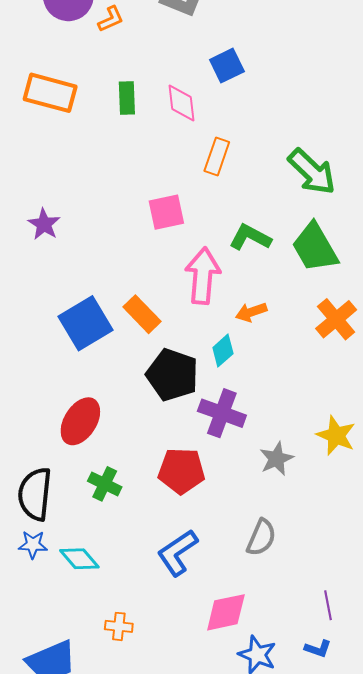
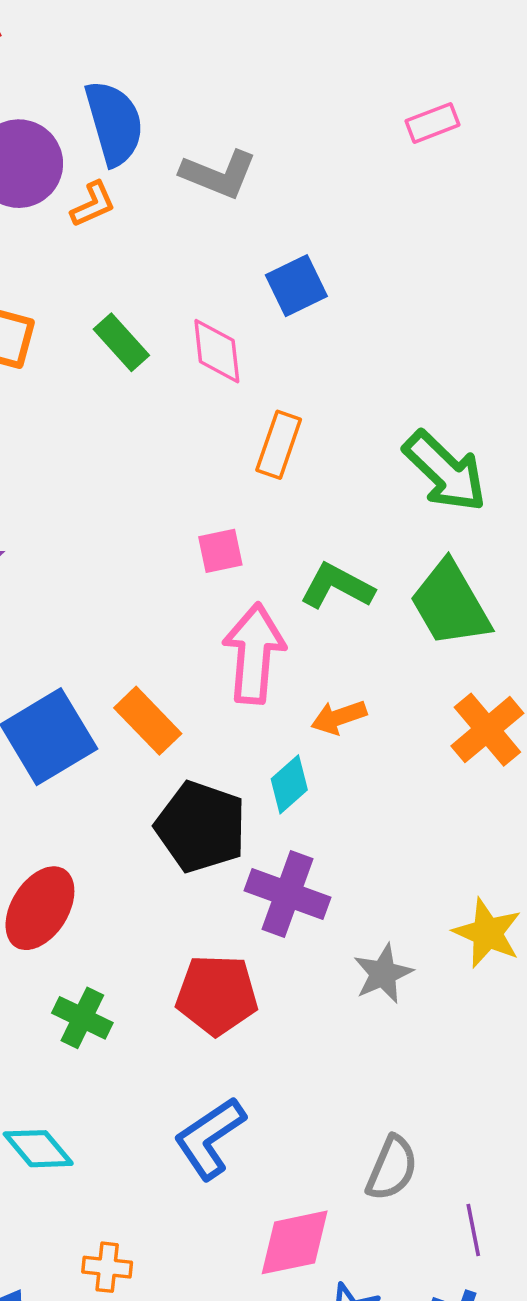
green rectangle: (127, 98) -> (121, 342), turned -40
pink square: (166, 212) -> (220, 551), moved, size x0.7
gray semicircle: (261, 538) -> (392, 1168), moved

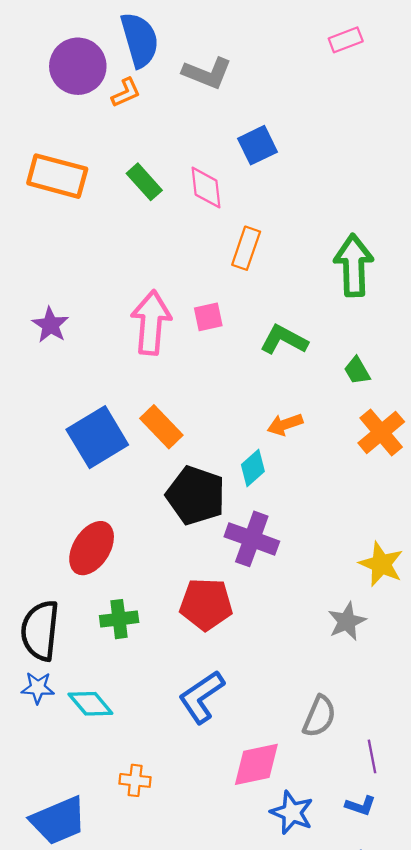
green arrow: (445, 471) -> (354, 265), turned -136
green trapezoid: (450, 604) -> (357, 371), moved, size x0.5
pink arrow: (254, 654) -> (151, 323), moved
gray star: (383, 974) -> (347, 621), moved
green cross: (82, 1018) -> (119, 619), turned -33

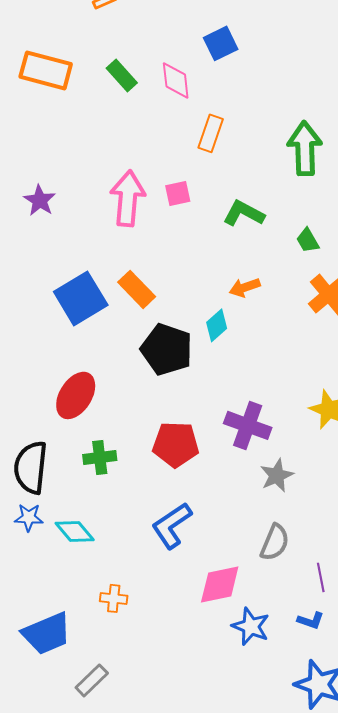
purple cross: (252, 539) -> (248, 425), moved
gray star: (347, 621) -> (277, 475), moved

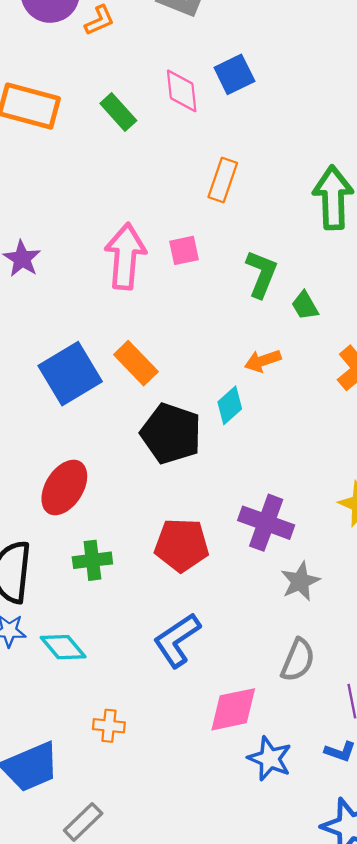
pink diamond: (176, 80) -> (182, 91), moved
green L-shape: (244, 213) -> (261, 274), turned 84
green trapezoid: (308, 240) -> (305, 306), moved

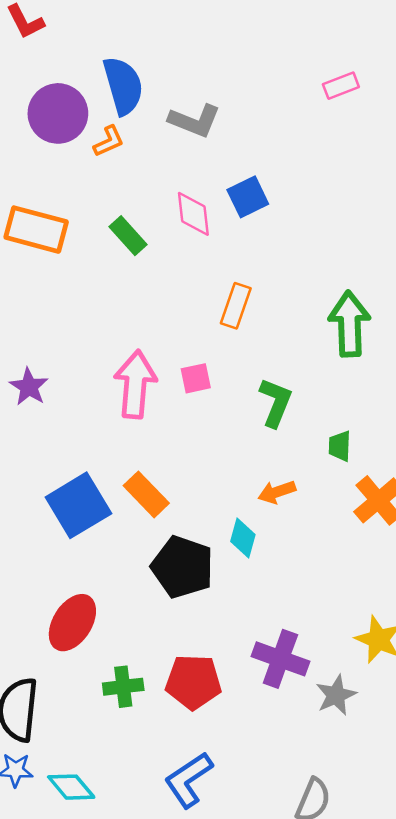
green trapezoid: (305, 306) -> (340, 446), moved, turned 32
cyan diamond: (230, 405) -> (243, 538), turned -33
green cross: (92, 560) -> (123, 687), moved
gray star: (300, 581) -> (336, 695), moved

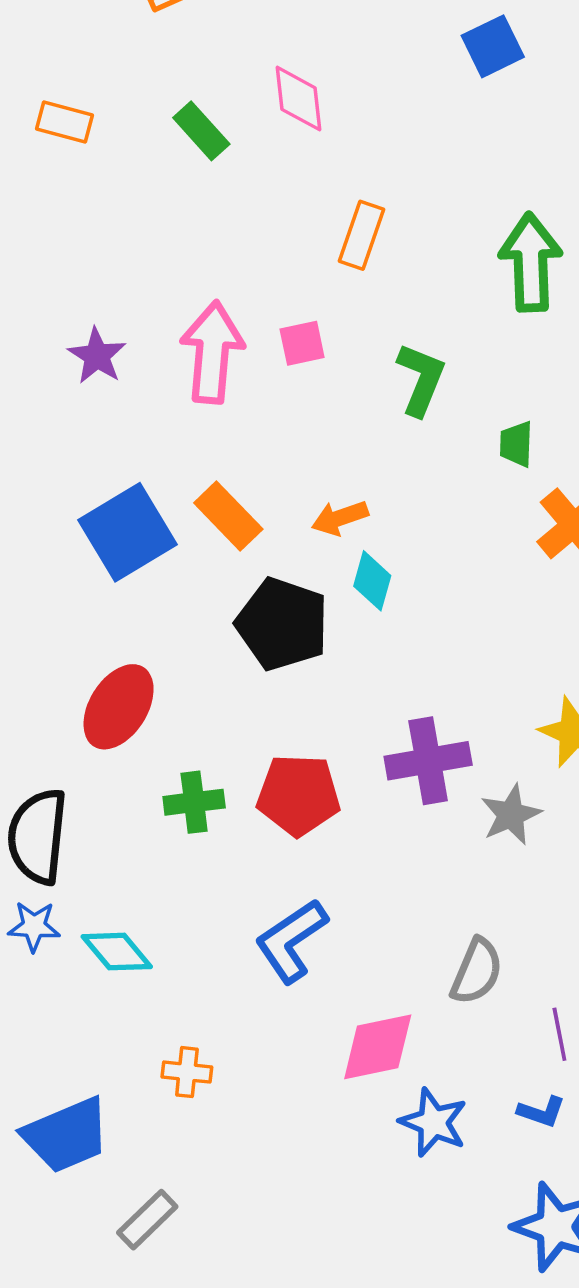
blue square: (248, 197) -> (493, 46), moved
orange rectangle: (36, 230) -> (65, 122), size x0.6
purple star: (29, 387) -> (97, 356), moved
orange arrow: (277, 492) -> (340, 518), moved
purple cross: (280, 659) -> (428, 761), turned -30

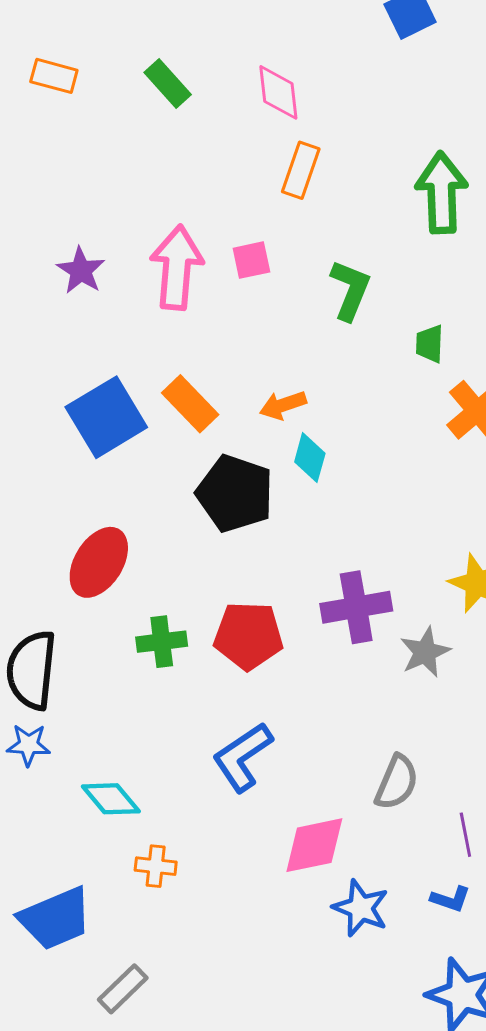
pink diamond: (298, 99) -> (278, 92), moved
cyan diamond: (117, 952) -> (111, 799), moved

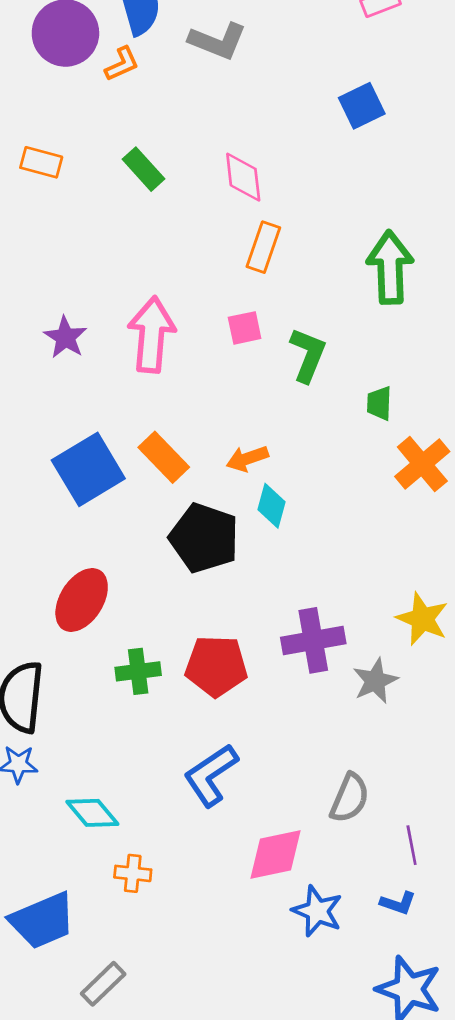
pink square: (251, 260) -> (245, 328), moved

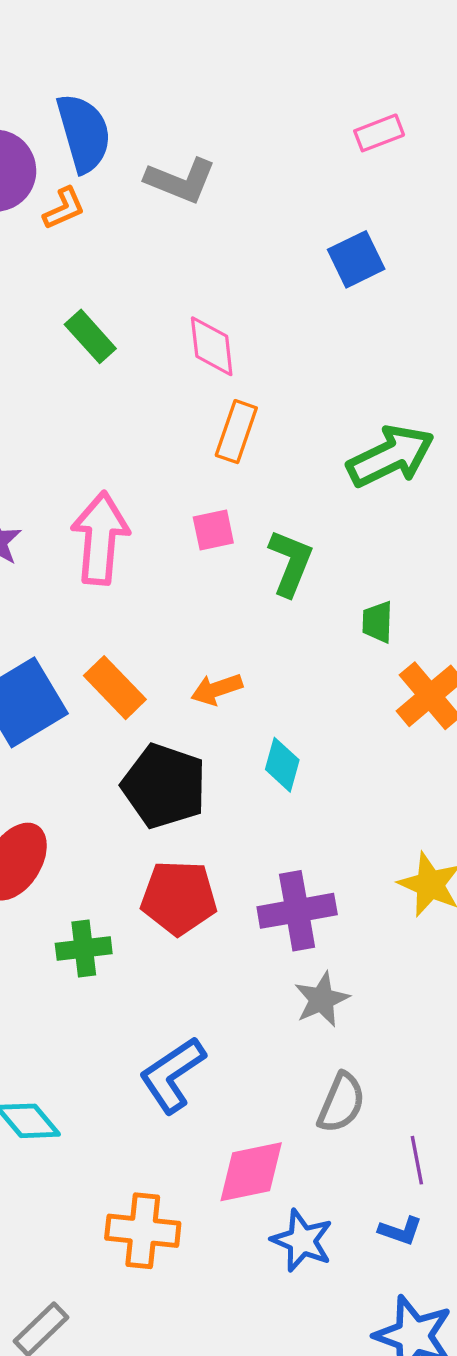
green arrow: (390, 267) -> (391, 456), turned 66
cyan diamond: (271, 506) -> (282, 765), moved
red pentagon: (216, 666) -> (179, 898), moved
gray star: (375, 681) -> (322, 999), moved
orange cross: (133, 873) -> (143, 1231), moved, size x1.6

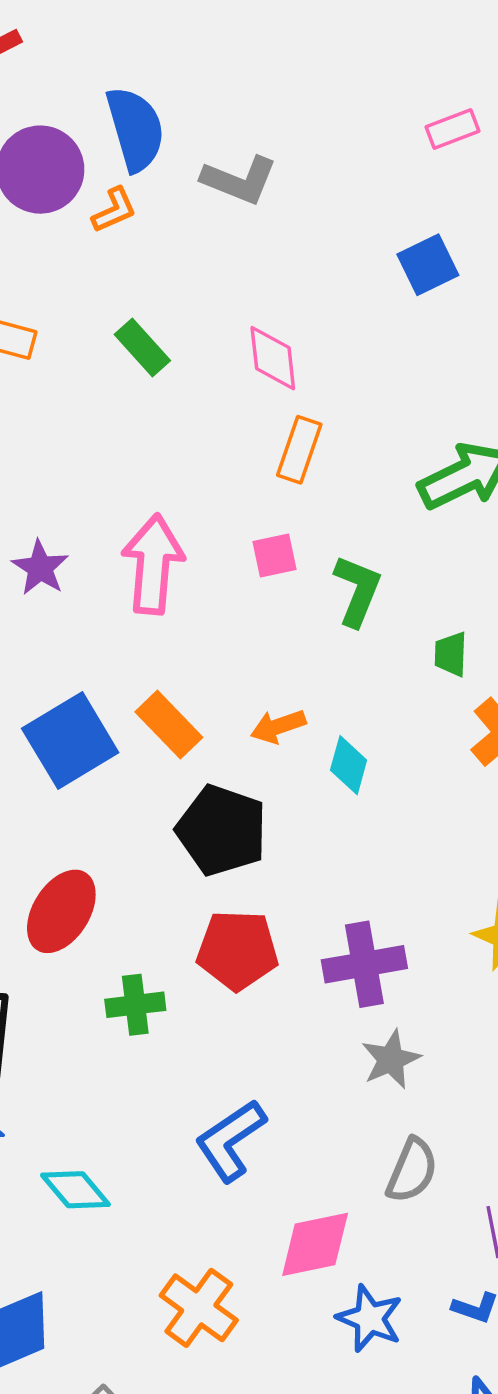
cyan diamond: (282, 765) -> (349, 765), moved
orange cross: (143, 1231) -> (199, 1308), turned 30

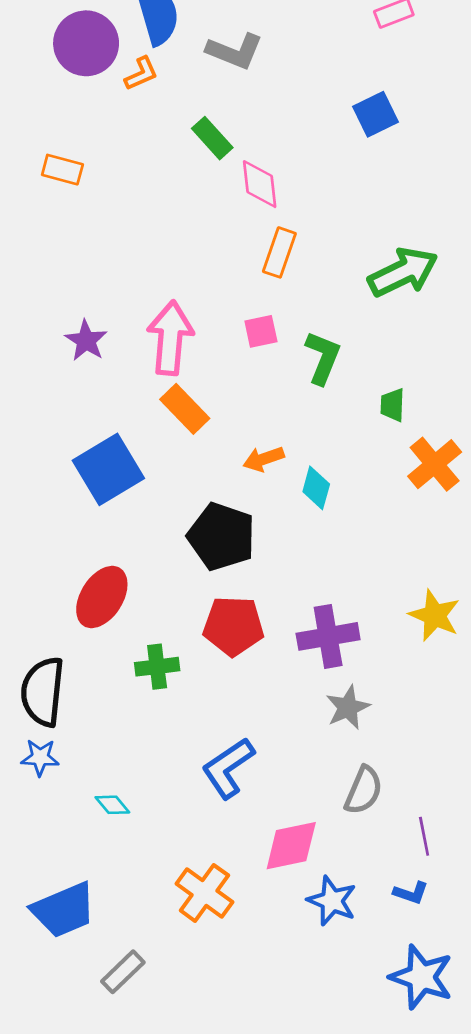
green rectangle: (142, 348) -> (212, 138), moved
orange rectangle: (169, 725) -> (185, 409), moved
cyan diamond: (75, 1190) -> (112, 805), size x0.7

